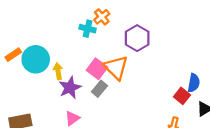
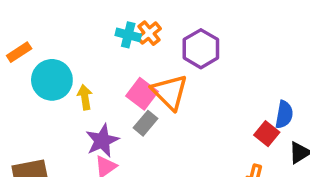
orange cross: (102, 17) -> (149, 33), moved
orange rectangle: (13, 55) -> (19, 52), moved
purple star: (70, 88) -> (102, 141), moved

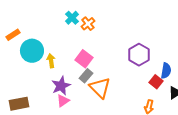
cyan cross: (128, 35) -> (72, 18), moved, turned 32
purple hexagon: (201, 49) -> (139, 55), moved
orange triangle: (170, 92) -> (100, 88), moved

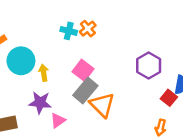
cyan cross: (72, 18) -> (69, 31), moved, turned -32
gray rectangle: (86, 76) -> (85, 91), size x1.5
purple star: (61, 86) -> (40, 103), moved, turned 30

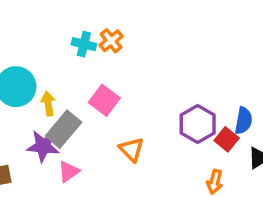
purple hexagon: (149, 66) -> (198, 124), moved
gray rectangle: (85, 91) -> (63, 129), moved
orange triangle: (102, 105) -> (131, 149), size x0.7

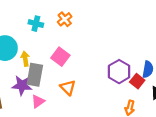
cyan cross: (84, 44) -> (36, 24), moved
gray rectangle: (63, 129) -> (35, 75), turned -30
orange triangle: (131, 149) -> (68, 88), moved

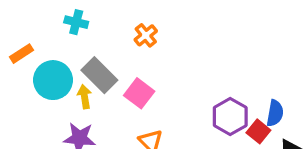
cyan cross: (36, 24) -> (76, 22), moved
gray rectangle: (35, 75) -> (99, 75), moved, turned -55

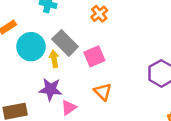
pink square: (139, 93) -> (94, 56), turned 30

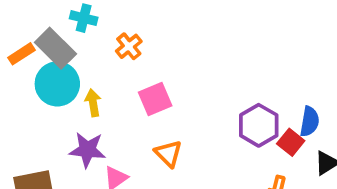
orange cross: (99, 14) -> (129, 46), moved
gray rectangle: (65, 43) -> (55, 48), moved

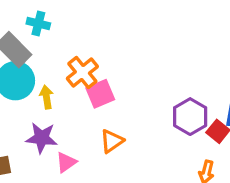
orange cross: (129, 46) -> (82, 72), moved, size x1.4
orange triangle: (168, 154) -> (112, 141), turned 40

